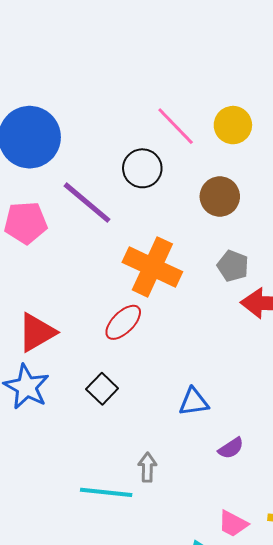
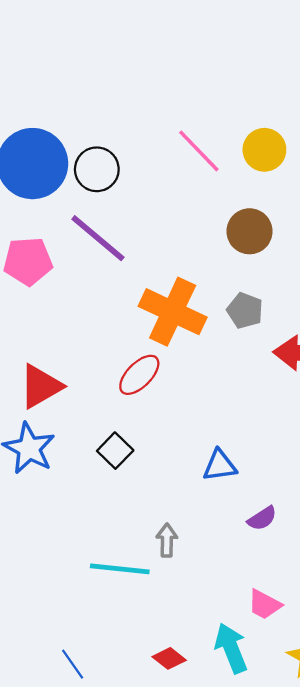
black circle: (142, 168) -> (97, 169), moved
gray pentagon: (233, 266) -> (245, 311), moved

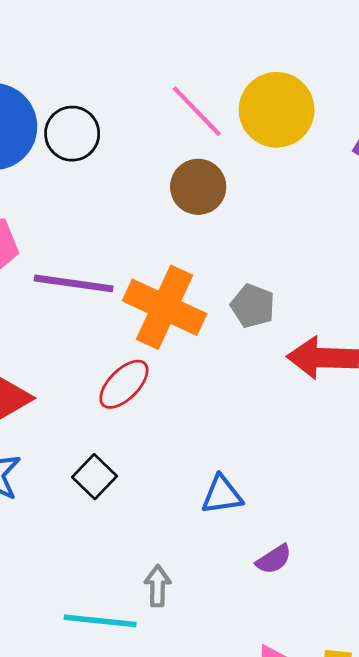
yellow circle: (264, 150) -> (277, 110), size x1.4
brown circle: (250, 231) -> (198, 187), moved
purple line: (98, 238) -> (74, 283), moved, turned -32

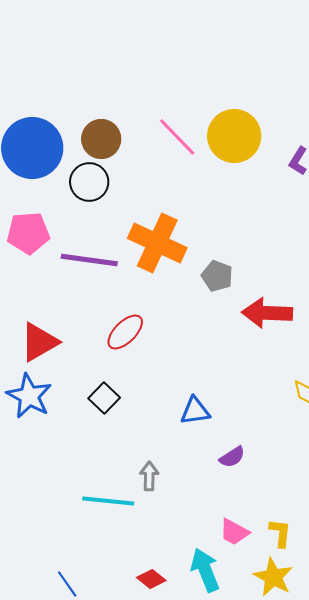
black circle: (72, 134) -> (89, 182), moved
brown circle: (198, 187) -> (101, 139), moved
orange cross: (165, 307) -> (157, 243), moved

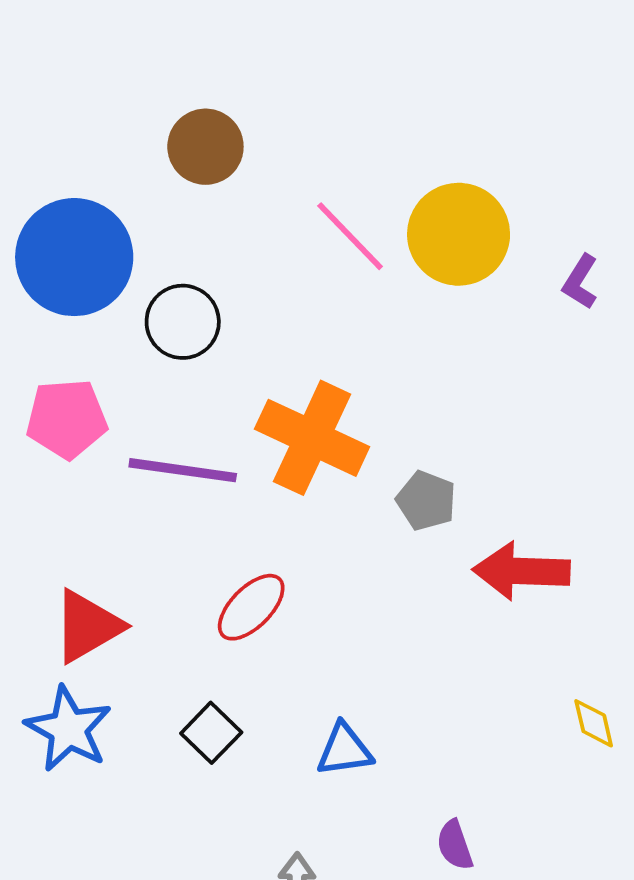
brown circle: (101, 139) -> (205, 147), moved
blue triangle: (195, 411) -> (344, 750), moved
purple semicircle: (232, 457) -> (455, 845), turned 104

